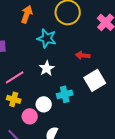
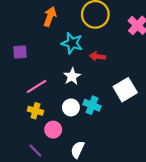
red arrow: (83, 55) -> (98, 56), moved
cyan cross: (65, 94) -> (92, 105), turned 35
white circle: (44, 104) -> (71, 107), moved

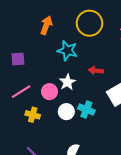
red arrow: (98, 56) -> (96, 71), moved
pink line: (37, 86) -> (21, 92), moved
pink circle: (53, 130) -> (49, 92), moved

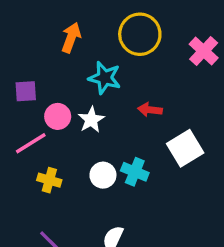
white star: (67, 82) -> (91, 120), moved
pink circle: (49, 92) -> (58, 116), moved

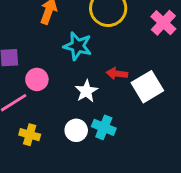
white star: (91, 120) -> (86, 91), moved
white square: (185, 148) -> (147, 87), moved

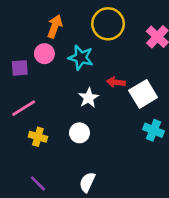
pink circle: (37, 79) -> (44, 54), moved
cyan cross: (104, 127) -> (153, 130), moved

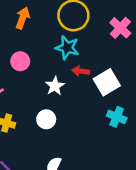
pink circle: (44, 54) -> (20, 61), moved
cyan star: (81, 58) -> (67, 48), moved

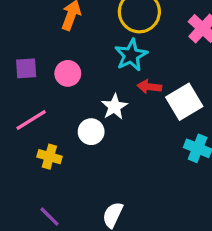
cyan star: (67, 48) -> (131, 55), turned 30
white circle: (46, 119) -> (91, 132), moved

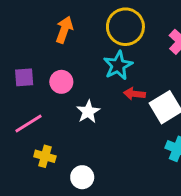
white star: (114, 107) -> (88, 112), moved
white circle: (91, 132) -> (82, 177), moved

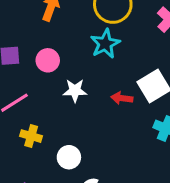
red arrow: (134, 94) -> (122, 98), moved
white star: (88, 112) -> (75, 91), turned 30

